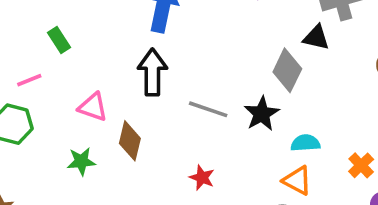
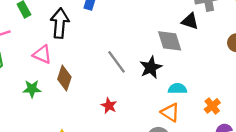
gray diamond: (287, 70) -> (170, 41), turned -48
black arrow: (152, 72) -> (60, 23), moved
gray line: (208, 109) -> (116, 62), turned 30

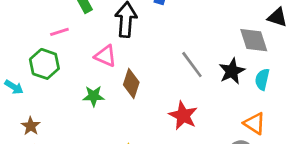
cyan semicircle: (177, 89) -> (262, 79), moved, turned -78
red star: (109, 106) -> (183, 115), size x1.5

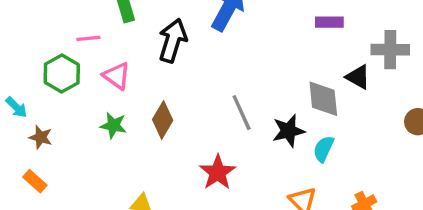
pink triangle: (106, 56) -> (117, 76), moved
cyan arrow: (14, 87) -> (16, 107), moved
brown star: (31, 126) -> (41, 137), moved, turned -30

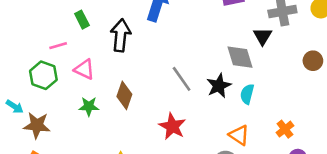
black triangle: (358, 77) -> (263, 36), turned 42
brown star: (41, 137) -> (37, 125), size x1.5

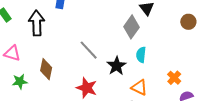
gray diamond: (240, 57) -> (132, 27), turned 60
black star: (219, 86) -> (117, 66), moved

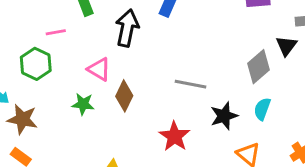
gray line: (89, 50) -> (190, 84), turned -50
pink triangle: (12, 53) -> (99, 69), moved

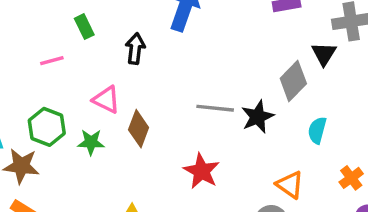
black arrow: (127, 28) -> (135, 49), size x0.7
green hexagon: (36, 64) -> (47, 127), moved
cyan semicircle: (262, 109) -> (317, 130), moved
black star: (224, 116) -> (258, 117), moved

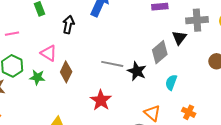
pink line: (52, 61) -> (12, 34), moved
black star: (258, 117) -> (137, 71), turned -30
orange cross: (351, 178) -> (189, 112), turned -32

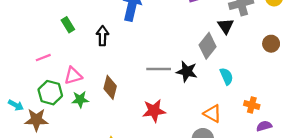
pink triangle: (49, 53) -> (73, 76), moved, turned -36
cyan semicircle: (171, 82) -> (226, 76), turned 147
red star: (101, 100) -> (154, 111), turned -30

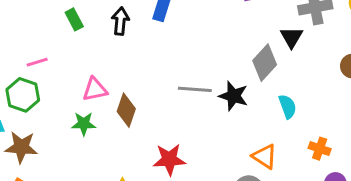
black arrow: (102, 36) -> (120, 21), moved
pink triangle: (73, 76) -> (95, 90), moved
green hexagon: (50, 93) -> (23, 95), moved
red star: (154, 111) -> (169, 159), moved

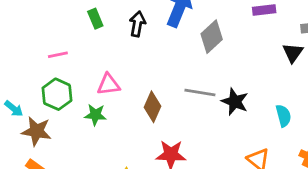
gray diamond: (265, 63) -> (212, 37), moved
green hexagon: (23, 95) -> (57, 94), moved
brown diamond: (126, 110) -> (152, 107), moved

